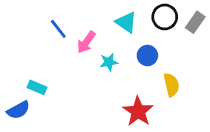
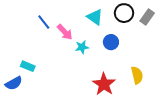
pink arrow: (86, 42) -> (65, 32), turned -78
yellow semicircle: (171, 85) -> (137, 75), moved

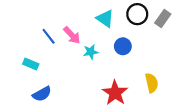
blue line: (44, 22) -> (49, 36), moved
cyan rectangle: (28, 66) -> (31, 64), moved
blue semicircle: (14, 83) -> (42, 94), moved

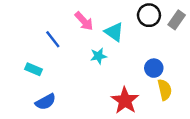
cyan triangle: (105, 19) -> (114, 32), moved
pink arrow: (72, 35) -> (84, 21), moved
blue circle: (123, 46) -> (154, 68), moved

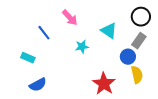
black circle: (149, 15) -> (141, 17), moved
gray rectangle: (177, 20) -> (139, 41), moved
cyan triangle: (114, 32) -> (109, 31), moved

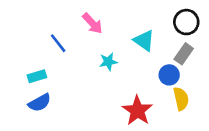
cyan rectangle: (28, 58) -> (37, 76), turned -40
blue semicircle: (38, 85) -> (40, 103), moved

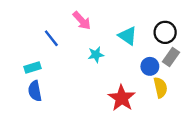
black circle: (186, 22) -> (165, 32), moved
gray rectangle: (184, 54) -> (171, 57), moved
blue semicircle: (40, 103) -> (35, 91), turned 108

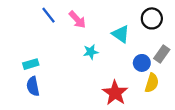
black circle: (165, 32) -> (152, 18), moved
blue line: (51, 38) -> (48, 15), moved
yellow semicircle: (160, 87) -> (152, 83), turned 30

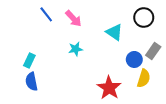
cyan star: (91, 52) -> (76, 49), moved
cyan rectangle: (31, 64) -> (29, 61), turned -48

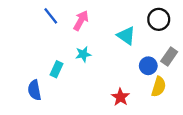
pink arrow: (73, 19) -> (81, 20), turned -108
cyan rectangle: (29, 61) -> (57, 69), moved
red star: (109, 88) -> (120, 97), size x0.7

